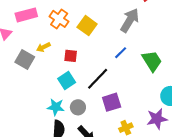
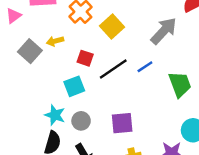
black line: (98, 79) -> (113, 69), moved

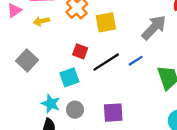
yellow square: (112, 26) -> (106, 22), turned 30
yellow arrow: (55, 41) -> (41, 21), moved
gray square: (30, 51) -> (27, 60), moved

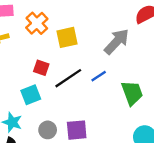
gray circle: (75, 110) -> (48, 130), moved

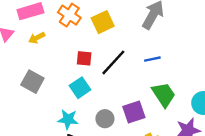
blue line: (99, 76) -> (152, 59), moved, turned 35
green trapezoid: (132, 93) -> (164, 94), moved

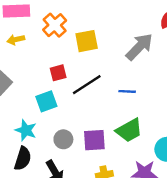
red square: (84, 58) -> (58, 73), turned -35
green trapezoid: (164, 94) -> (129, 130), turned 80

